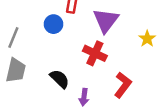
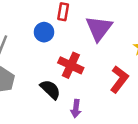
red cross: (95, 53) -> (71, 65), moved
red L-shape: (123, 85) -> (119, 79), moved

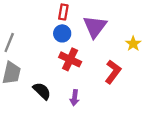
blue circle: (44, 32) -> (62, 33), moved
black semicircle: (50, 89) -> (42, 91), moved

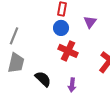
purple triangle: (95, 27) -> (90, 22), size x0.6

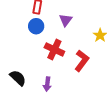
red cross: (68, 51) -> (54, 50), moved

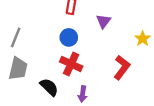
blue circle: (36, 26) -> (69, 37), moved
red cross: (54, 50) -> (71, 64), moved

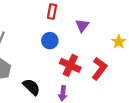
red cross: (71, 64) -> (70, 65), moved

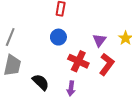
purple triangle: (82, 26) -> (99, 40), moved

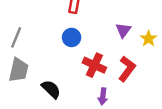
purple triangle: (99, 40) -> (123, 30), moved
purple arrow: (71, 88) -> (103, 96), moved

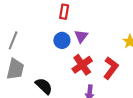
purple triangle: (123, 30) -> (81, 36), moved
red cross: (94, 65) -> (82, 65), turned 30

